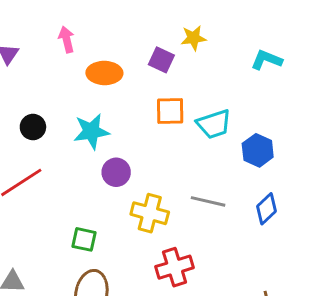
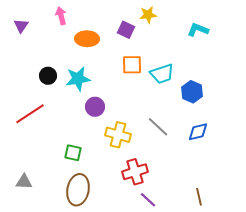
black circle: (33, 127) -> (48, 76), moved
gray line: (208, 201) -> (158, 127), turned 30
blue diamond: (266, 209) -> (198, 132), turned 30

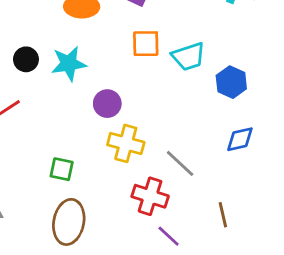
purple circle: (95, 107) -> (107, 104), moved
gray line: (158, 127) -> (180, 163), moved
red cross: (135, 172) -> (150, 196), turned 35
brown line: (199, 197) -> (223, 215), moved

